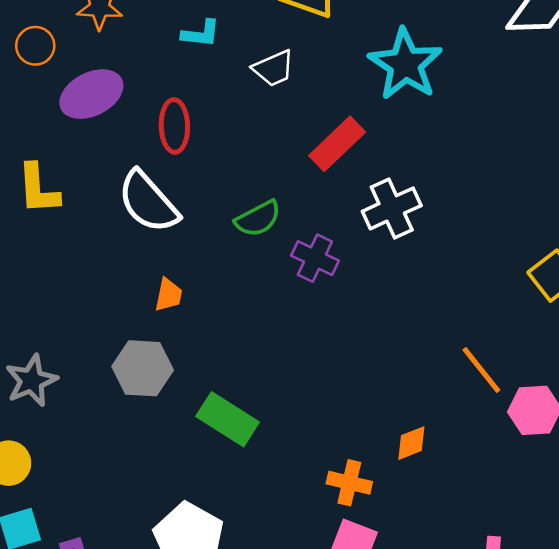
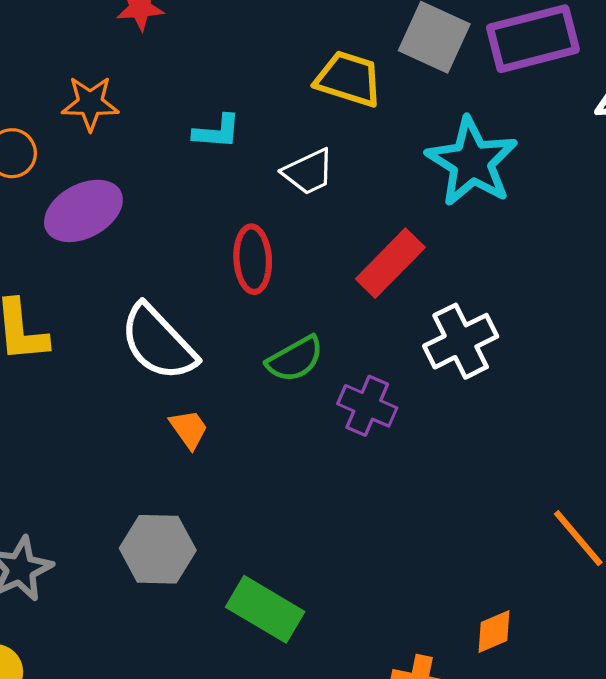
red ellipse: (174, 126) -> (253, 259), moved
orange trapezoid: (169, 295) -> (189, 429), moved, turned -45

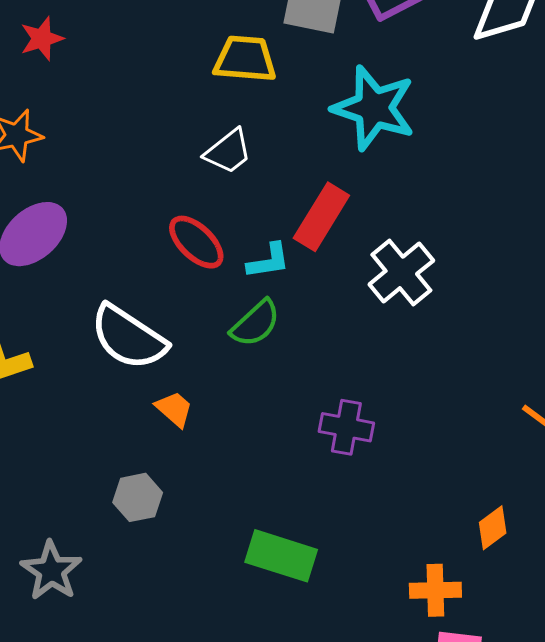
cyan L-shape: (217, 132) -> (269, 261), moved
red ellipse: (253, 259) -> (196, 242), turned -30
purple cross: (367, 406) -> (346, 427), moved
gray hexagon: (158, 549) -> (138, 497), moved, size x0.7

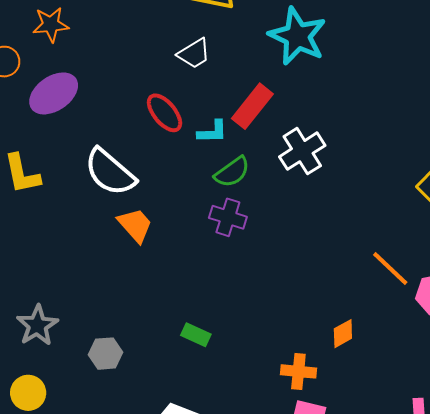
green semicircle: (255, 323) -> (232, 172), moved
orange trapezoid: (174, 409) -> (135, 225), size x1.4
purple cross: (346, 427) -> (228, 217), moved
gray hexagon: (138, 497) -> (106, 354), moved
green rectangle: (281, 556) -> (196, 335), size x0.6

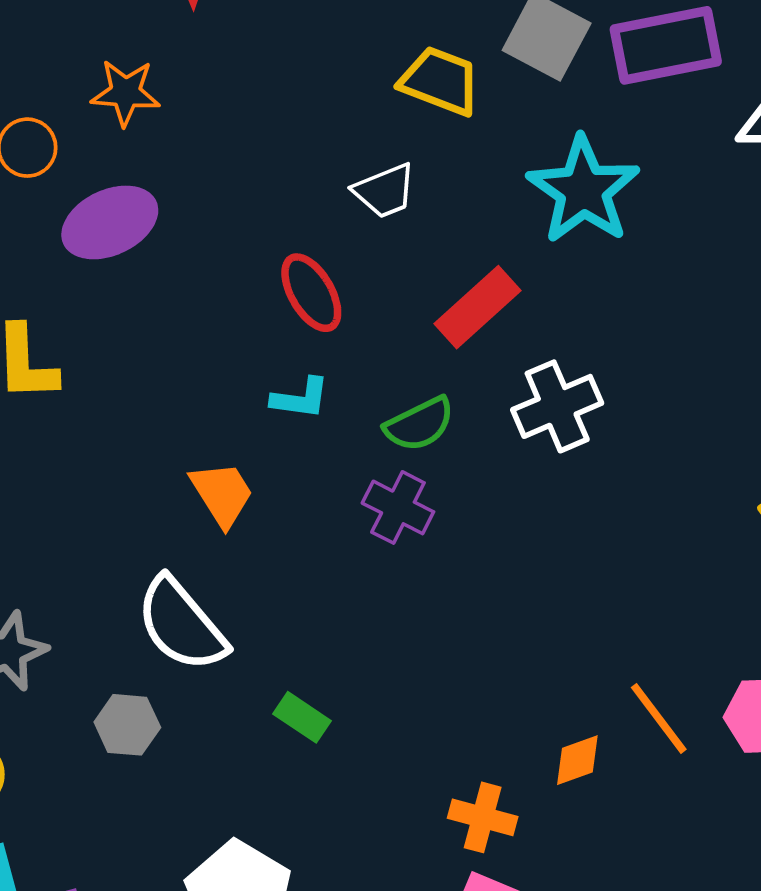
cyan L-shape: (212, 132) -> (300, 398), moved
white semicircle: (110, 172) -> (181, 624), moved
orange line: (390, 269) -> (659, 718), moved

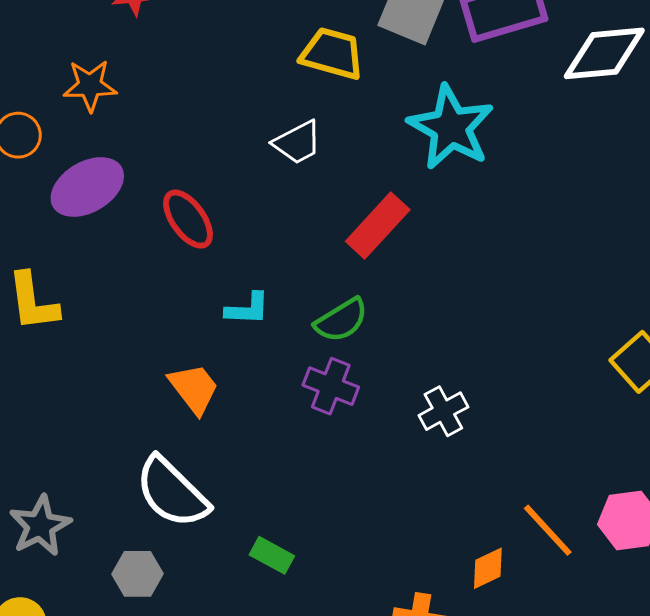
red ellipse: (311, 293) -> (188, 219), moved
white cross: (557, 406) -> (443, 411), moved, size x0.7

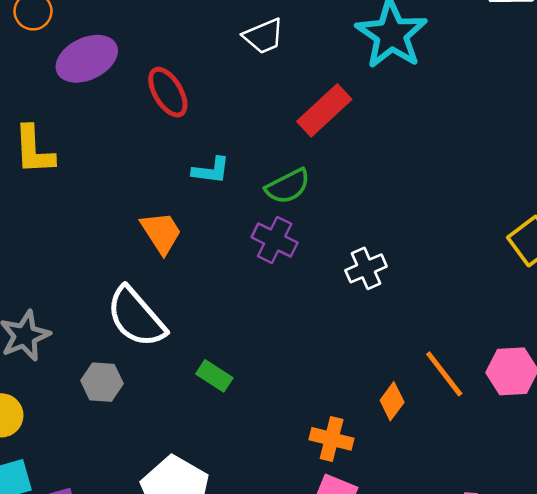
orange diamond: (488, 568) -> (392, 401), turned -33

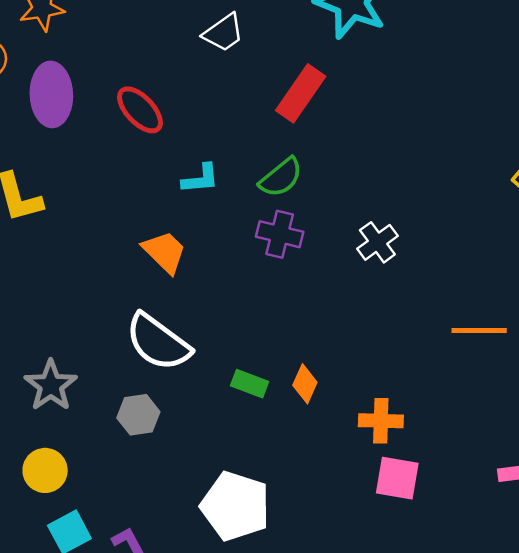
purple ellipse: (87, 59) -> (51, 94), turned -54
orange line: (444, 374) -> (479, 331), turned -40
orange diamond: (392, 401) -> (305, 384), moved

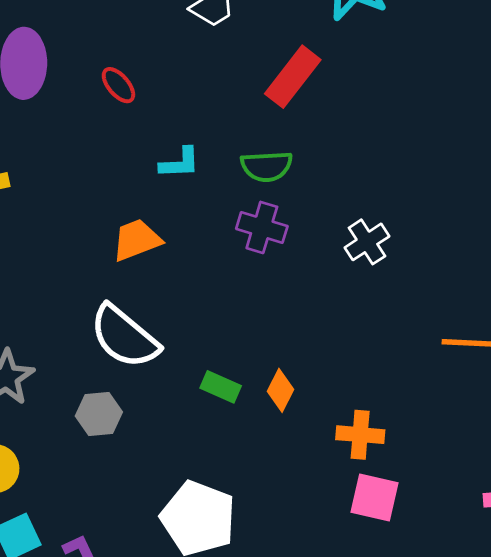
red ellipse: (140, 110) -> (118, 85), size x0.7
green semicircle: (281, 177) -> (267, 166), turned 33
orange trapezoid: (164, 252) -> (137, 240), turned -69

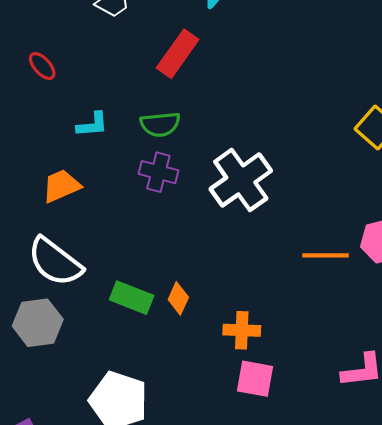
white cross: (367, 242) -> (241, 180), size x1.8
green rectangle: (221, 387) -> (132, 298), size x1.4
gray hexagon: (99, 414) -> (38, 323), size x1.4

